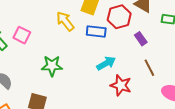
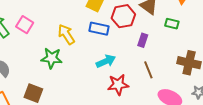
yellow arrow: (65, 21) -> (66, 34), moved
purple rectangle: (141, 39) -> (143, 40), turned 48
red star: (121, 85) -> (118, 85), turned -30

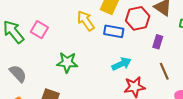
yellow arrow: (66, 34) -> (86, 21), moved

